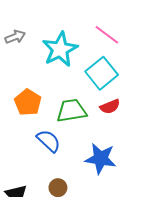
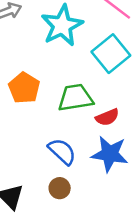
red semicircle: (110, 107) -> (107, 117), moved
blue semicircle: (49, 141) -> (62, 151), moved

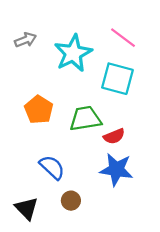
cyan square: (111, 54) -> (117, 79), turned -36
blue semicircle: (62, 151) -> (52, 167), moved

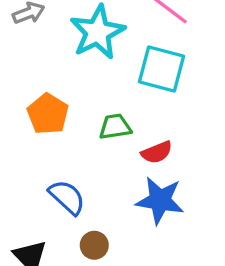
green trapezoid: (85, 119) -> (115, 127), size x0.7

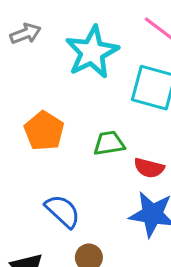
red semicircle: (157, 152) -> (149, 168), turned 36

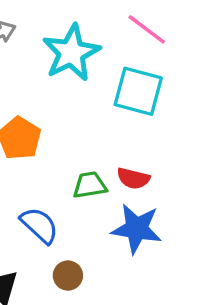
green trapezoid: (109, 143) -> (90, 185), moved

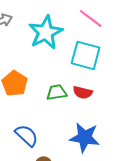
red semicircle: (133, 178) -> (83, 92), moved
green trapezoid: (90, 185) -> (57, 92), moved

